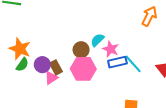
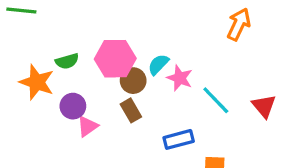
blue rectangle: (117, 62) -> (179, 139), moved
green semicircle: (22, 65) -> (67, 61), moved, turned 40
brown rectangle: (56, 67) -> (131, 110), moved
pink hexagon: (83, 69) -> (115, 59), moved

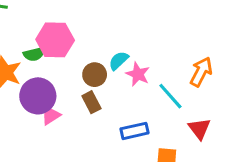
orange arrow: (239, 24) -> (201, 72), moved
pink hexagon: (115, 59) -> (55, 40), moved
purple circle: (73, 106) -> (38, 96), size x1.5
red triangle: (264, 106) -> (199, 129), moved

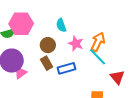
cyan semicircle: (119, 61) -> (61, 25), moved, turned -64
orange arrow: (201, 72) -> (98, 42), moved
blue rectangle: (134, 131) -> (66, 68), moved

